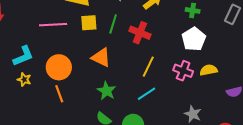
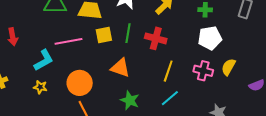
white pentagon: (194, 39) -> (210, 38), turned 30
cyan L-shape: (23, 56) -> (44, 60), moved
yellow semicircle: (209, 70) -> (228, 67), turned -42
yellow star: (24, 80) -> (40, 87), moved

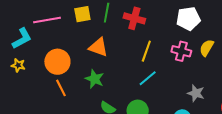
green star: (130, 100) -> (94, 79), moved

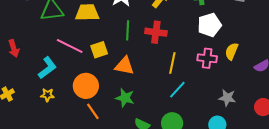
yellow square: (82, 14) -> (99, 50), moved
pink line: (47, 20) -> (70, 46), turned 44

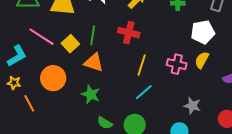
white pentagon: (209, 25) -> (203, 32), moved
green line: (128, 30) -> (93, 35), moved
yellow square: (99, 50) -> (70, 44), turned -30
orange line: (93, 111) -> (29, 103), moved

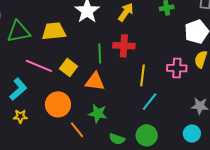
green line: (93, 35) -> (100, 54), moved
orange line: (29, 103) -> (77, 130), moved

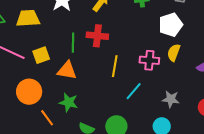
yellow square: (68, 67) -> (41, 55), turned 30
cyan line: (150, 102) -> (134, 91), moved

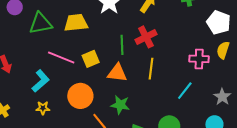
white pentagon: (171, 25) -> (219, 22), turned -30
red cross: (97, 36) -> (146, 37), turned -30
yellow line: (115, 66) -> (151, 69), moved
gray star: (171, 99) -> (222, 97), turned 30

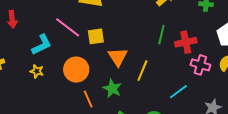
red cross: (146, 37) -> (186, 42), moved
green line: (122, 45) -> (161, 35), moved
yellow line: (151, 69) -> (142, 71), moved
orange triangle: (117, 73) -> (118, 57), turned 35

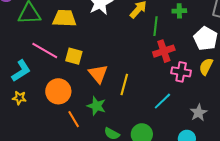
green line: (161, 35) -> (156, 26), moved
yellow square: (96, 36) -> (74, 56), turned 30

